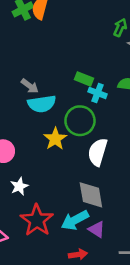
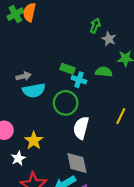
gray arrow: (30, 86) -> (24, 76), turned -48
yellow star: (55, 139) -> (34, 141), moved

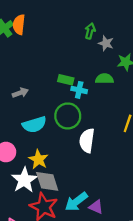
cyan semicircle: (34, 90) -> (34, 125), moved
white star: (18, 158) -> (24, 180), size x1.6
gray diamond: (77, 163) -> (47, 181), moved

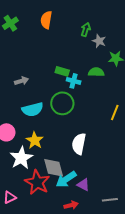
orange semicircle: (19, 25) -> (46, 20), moved
white semicircle: (87, 141) -> (79, 144), moved
gray diamond: (47, 181) -> (54, 168), moved

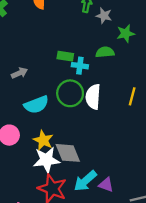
white semicircle: (79, 144) -> (93, 97), moved
white star: (21, 158) -> (46, 160), moved, turned 30
gray diamond: (54, 168) -> (68, 153), moved

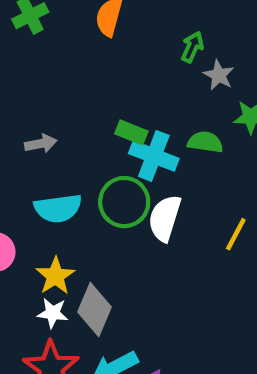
cyan cross: (80, 66) -> (154, 156), size x1.5
gray diamond: (68, 153) -> (95, 309), turned 32
white star: (46, 160) -> (53, 313), size x0.6

